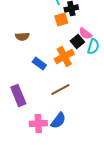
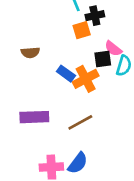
black square: (77, 42) -> (103, 59), turned 32
blue rectangle: (39, 64) -> (66, 74), moved
purple rectangle: (18, 96) -> (34, 117), moved, turned -70

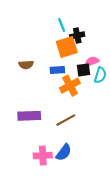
orange square: (82, 30) -> (67, 47), size x1.5
pink semicircle: (113, 49) -> (92, 62), turned 120
blue rectangle: (66, 74) -> (57, 70), moved, turned -40

